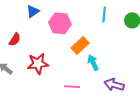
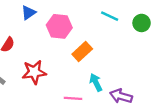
cyan line: (104, 14) -> (110, 16), turned -70
cyan arrow: (93, 63) -> (96, 82), moved

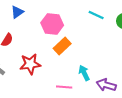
blue triangle: (28, 13) -> (17, 12), moved
orange rectangle: (82, 52) -> (62, 46), moved

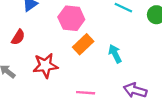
cyan arrow: (84, 73) -> (115, 54), moved

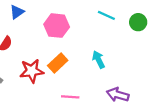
orange rectangle: (83, 44) -> (58, 63), moved

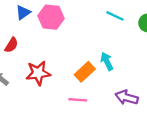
pink hexagon: (57, 26) -> (51, 17), moved
orange rectangle: (58, 63) -> (85, 72), moved

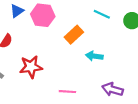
cyan arrow: (107, 61) -> (94, 56), turned -56
orange rectangle: (85, 72) -> (74, 35), moved

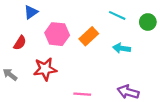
pink hexagon: (43, 15) -> (57, 34), moved
cyan arrow: (94, 56) -> (122, 48), moved

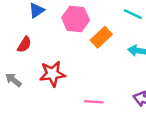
pink hexagon: (57, 34) -> (76, 19), moved

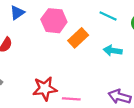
red star: (52, 74) -> (45, 89), moved

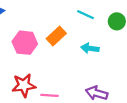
pink hexagon: (54, 21) -> (25, 43), moved

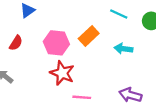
red star: (24, 85) -> (62, 73), moved, turned 30

